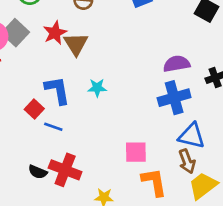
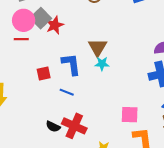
red star: (55, 33) -> (55, 25), moved
brown triangle: (76, 44) -> (98, 47), moved
red square: (34, 109) -> (44, 74), moved, turned 32

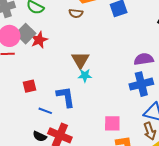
blue L-shape: (71, 64) -> (66, 97), moved
blue line: (67, 92) -> (45, 111), moved

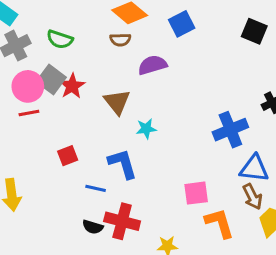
purple semicircle: (144, 59) -> (152, 65), moved
brown triangle: (80, 60) -> (117, 102), moved

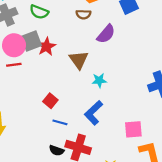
purple semicircle: (152, 65) -> (106, 34), turned 144
gray square: (51, 80) -> (31, 41), turned 30
red square: (68, 156) -> (50, 101), moved, turned -32
blue L-shape: (123, 164) -> (94, 113), moved, turned -120

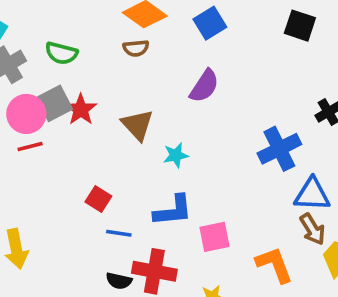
purple semicircle: (106, 34) -> (204, 86), moved
blue L-shape: (94, 113) -> (173, 211), turned -135
pink square: (133, 129) -> (214, 237), moved

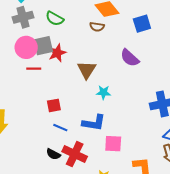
purple semicircle: (204, 86) -> (130, 58), turned 84
red line: (30, 147) -> (34, 69), moved
red square: (98, 199) -> (54, 105), turned 32

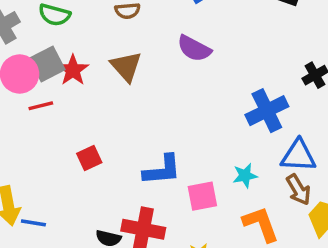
brown triangle: (87, 70) -> (126, 66), moved
cyan star: (104, 92) -> (245, 176), moved
blue line: (60, 128) -> (33, 223), moved

